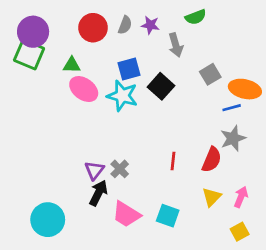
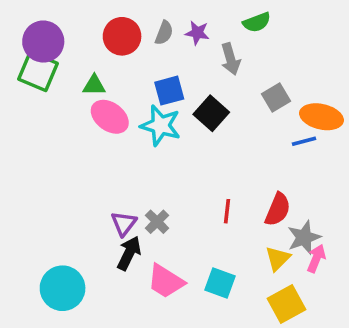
gray star: (233, 138) -> (304, 237), moved
yellow square: (240, 232) -> (286, 304), moved, size x1.5

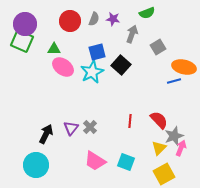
gray arrow: (230, 59) -> (132, 34), turned -144
gray square: (276, 98) -> (158, 47), moved
cyan star: (161, 126) -> (92, 72), turned 30
red semicircle: (278, 209) -> (159, 120), turned -66
black arrow: (129, 253) -> (46, 134), moved

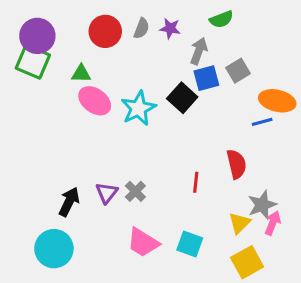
blue square: (97, 52) -> (206, 78), moved
red semicircle: (159, 120) -> (236, 164), moved, turned 30

